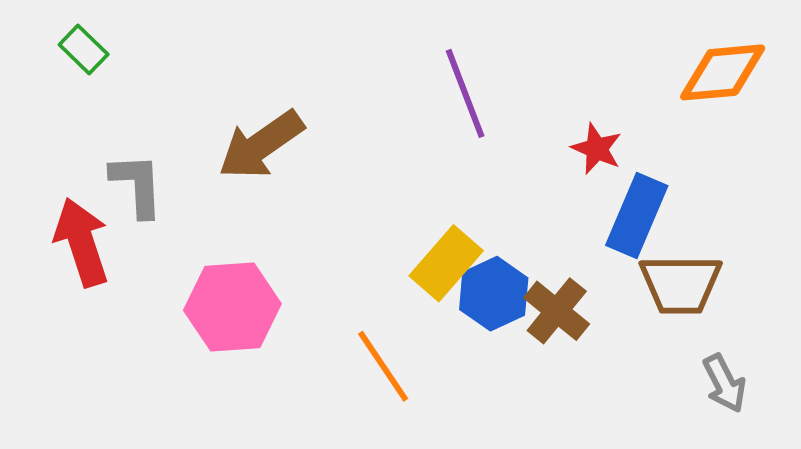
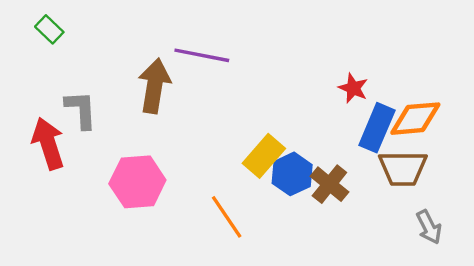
orange diamond: (723, 72) -> (415, 119), moved
purple line: (465, 93) -> (202, 55), moved, turned -58
brown arrow: (261, 145) -> (154, 86), turned 134

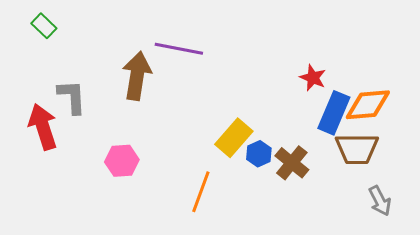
blue hexagon: (292, 174) -> (259, 154), size x0.7
pink hexagon: (137, 182) -> (122, 161), size x0.7
orange line: (227, 217) -> (201, 192), turned 54

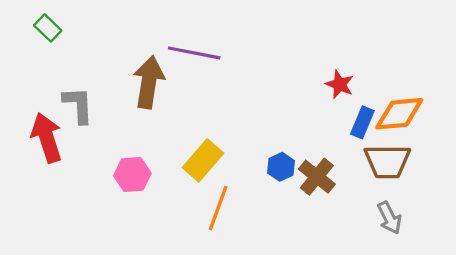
blue rectangle: (334, 113) -> (362, 122), size x0.7
yellow rectangle: (234, 138) -> (203, 160), moved
gray arrow: (380, 201) -> (390, 218), moved

